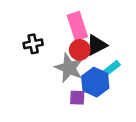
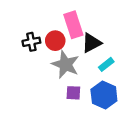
red circle: (80, 50) -> (55, 41), moved
blue hexagon: (95, 82) -> (104, 95), moved

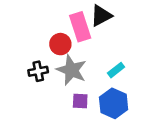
black cross: (31, 42) -> (38, 71), moved
black triangle: (91, 43) -> (101, 16), moved

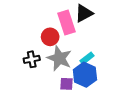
cyan rectangle: (116, 70) -> (87, 58), moved
blue hexagon: (114, 103) -> (85, 75), moved

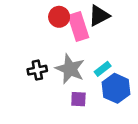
red circle: (50, 37) -> (59, 17), moved
blue hexagon: (85, 75) -> (116, 88), moved

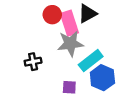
gray star: (70, 69) -> (70, 43), moved, turned -30
cyan rectangle: (103, 69) -> (91, 61), size x1.6

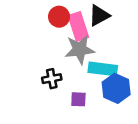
cyan rectangle: (91, 61) -> (103, 69), turned 45
black cross: (33, 62) -> (52, 79), moved

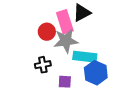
red circle: (59, 17) -> (47, 32), moved

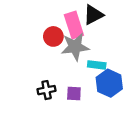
cyan rectangle: (85, 57) -> (97, 65), size x0.7
black cross: (43, 65) -> (47, 90), moved

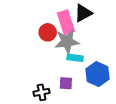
cyan rectangle: (97, 65) -> (75, 58), moved
black cross: (47, 90) -> (42, 92), moved

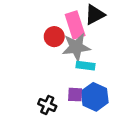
blue hexagon: (97, 74) -> (95, 97), moved
black cross: (42, 92) -> (47, 105), turned 35

